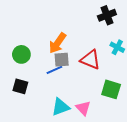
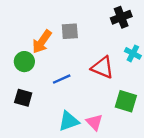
orange arrow: (57, 43) -> (42, 42), moved
gray square: (62, 60) -> (70, 31), moved

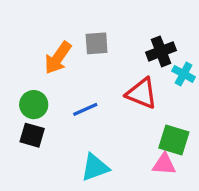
black cross: (121, 17) -> (161, 51), moved
green circle: (24, 62) -> (34, 105), moved
pink triangle: (94, 122) -> (164, 164), moved, turned -42

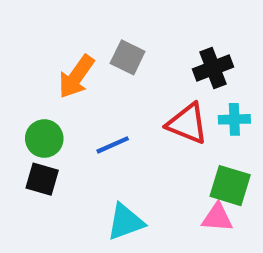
gray square: (97, 43) -> (128, 57), turned 30
cyan cross: (184, 74) -> (234, 119), moved, turned -30

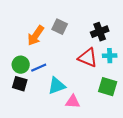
blue line: (113, 145) -> (39, 68), moved
pink triangle: (217, 218) -> (73, 102), moved
cyan triangle: (125, 222) -> (57, 86), moved

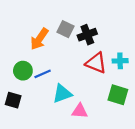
black cross: (100, 32) -> (87, 35), moved
black square: (20, 84) -> (13, 100), moved

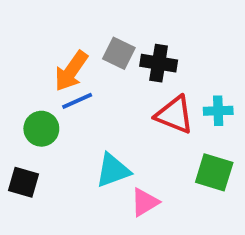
black cross: (87, 35) -> (159, 63), turned 30
blue line: (43, 74) -> (77, 101), moved
pink triangle: (80, 111) -> (145, 202), turned -35

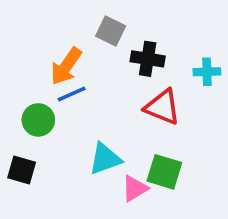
gray square: (119, 53) -> (111, 31), moved
cyan cross: (218, 111) -> (207, 72), moved
green square: (214, 172) -> (164, 172), moved

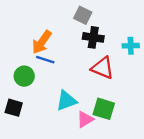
gray square: (111, 31) -> (83, 15), moved
blue line: (72, 94) -> (45, 60), turned 42

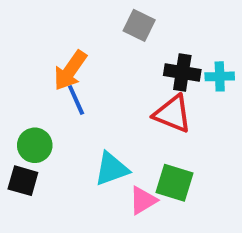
black cross: (93, 37) -> (182, 72), moved
blue line: (45, 60) -> (76, 100), turned 48
green circle: (24, 76) -> (35, 145), moved

